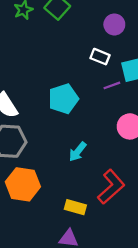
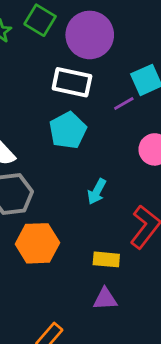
purple circle: (114, 24) -> (90, 35), moved, size x1.8
white rectangle: (100, 57) -> (72, 82), moved, size x1.6

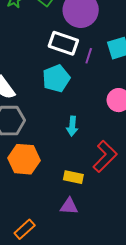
purple line: (124, 103) -> (89, 56), moved, turned -49
cyan arrow: (97, 192) -> (72, 126), turned -30

